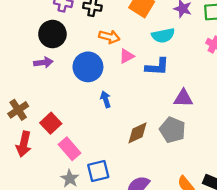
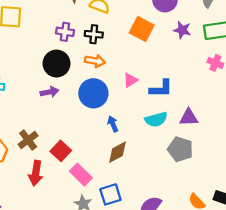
cyan semicircle: (163, 35) -> (156, 119), moved
orange arrow: (109, 37) -> (95, 61), moved
brown diamond: (137, 133) -> (117, 152), moved

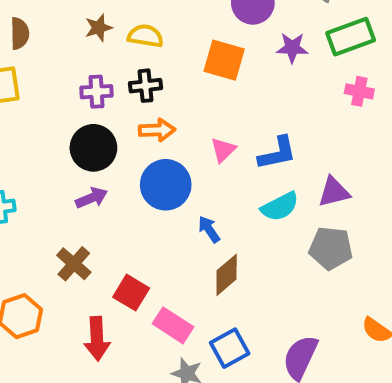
brown cross: (28, 140) -> (74, 264), moved

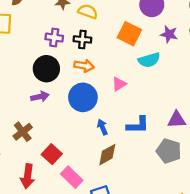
blue L-shape: (277, 153) -> (138, 125), moved
cyan semicircle: (280, 207) -> (149, 60), moved

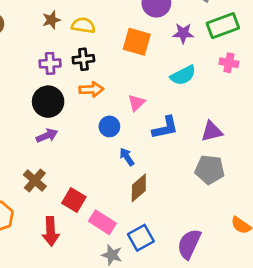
cyan semicircle: (149, 60) -> (183, 75), moved
blue circle: (83, 97) -> (109, 126), moved, size x0.6
blue L-shape: (138, 125) -> (165, 128), moved

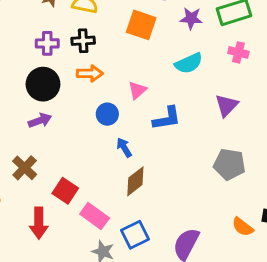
purple triangle: (212, 131) -> (226, 105), moved, turned -35
gray pentagon: (210, 170) -> (229, 164), moved

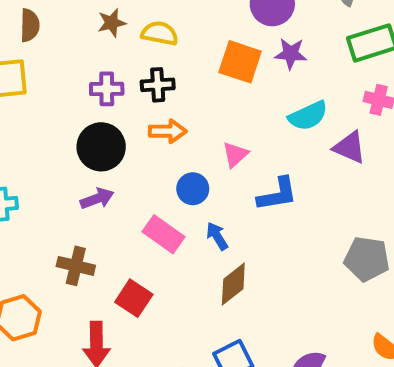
purple star: (191, 18) -> (291, 54), moved
purple triangle: (226, 105) -> (350, 147), moved, turned -50
brown cross: (25, 168) -> (76, 266), turned -30
pink rectangle: (95, 216) -> (164, 234), moved

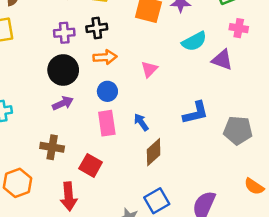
blue circle: (193, 189) -> (107, 91), moved
blue L-shape: (277, 194) -> (196, 113), moved
pink rectangle: (164, 234) -> (107, 123), turned 50

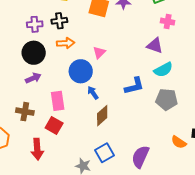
cyan semicircle: (194, 41) -> (163, 70), moved
blue circle: (107, 91) -> (81, 71), moved, size x1.5
pink rectangle: (107, 123) -> (58, 101), moved

